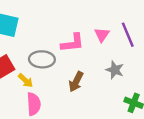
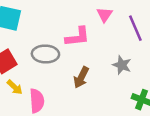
pink triangle: (102, 35) -> (105, 15), moved
yellow arrow: (25, 80) -> (15, 87), moved

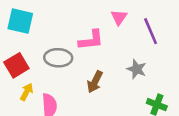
yellow arrow: (15, 87) -> (27, 92), turned -105

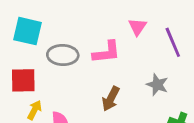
gray ellipse: (58, 58) -> (63, 55), moved
red square: (16, 65) -> (23, 80), turned 30

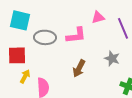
pink triangle: (138, 27) -> (98, 17), turned 40

